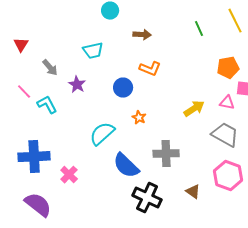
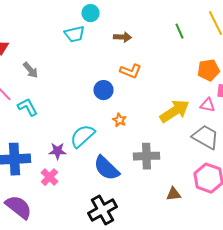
cyan trapezoid: (93, 51) -> (74, 34), moved
purple star: (77, 85) -> (58, 151), moved, turned -30
yellow arrow: (194, 109) -> (174, 111), size x1.4
brown triangle: (193, 192) -> (174, 194), turned -42
black cross: (147, 198) -> (102, 210), moved, turned 36

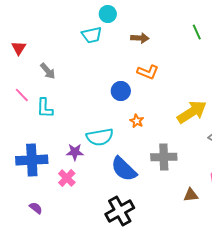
cyan L-shape: (28, 107) -> (45, 108), turned -150
cyan semicircle: (82, 136) -> (100, 137), turned -148
purple semicircle: (18, 207) -> (36, 208), size x0.5

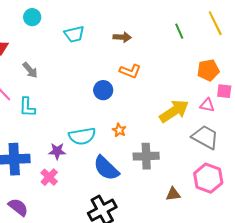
cyan circle: (108, 14) -> (32, 17), moved
orange star: (137, 121) -> (119, 130), moved
purple semicircle: (36, 208) -> (18, 207), size x1.5

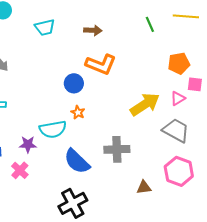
yellow line: (215, 23) -> (186, 16), turned -60
orange L-shape: (130, 71) -> (101, 64), size x1.4
pink triangle: (207, 105) -> (178, 98), turned -42
orange star: (119, 130) -> (78, 112), moved

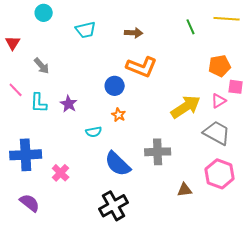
cyan semicircle: (53, 129) -> (94, 132), size x0.6
purple star: (28, 144) -> (69, 104), moved, turned 30

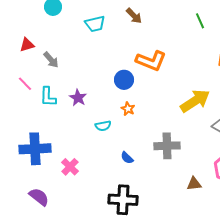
brown arrow: (134, 33) -> (134, 16), moved, turned 42
red triangle: (13, 43) -> (27, 45), moved, turned 42
blue semicircle: (118, 164) -> (127, 158), size x0.5
black cross: (114, 206) -> (123, 200), turned 32

